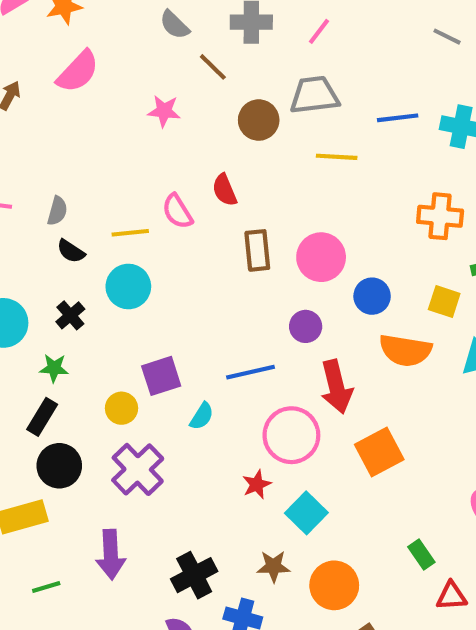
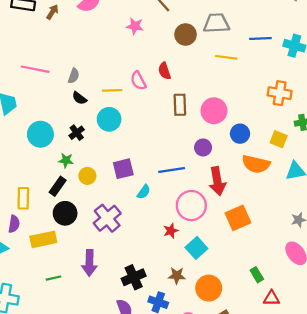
yellow circle: (121, 408) -> (87, 176), moved

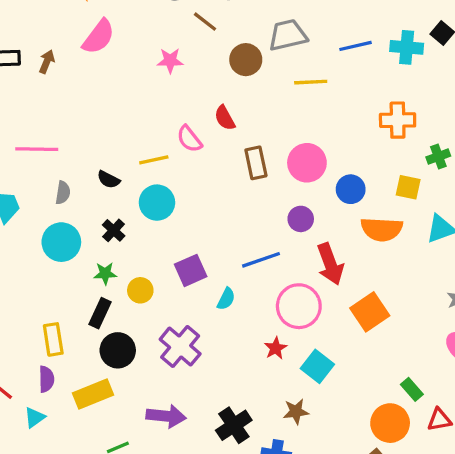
gray semicircle: (74, 76) -> (63, 193), moved
purple arrow: (89, 263) -> (166, 416), turned -75
orange circle: (209, 288) -> (390, 423), moved

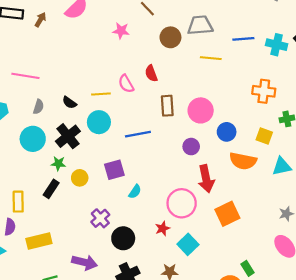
black cross: (114, 230) -> (68, 136), size x1.6
blue line: (261, 260) -> (138, 134), moved
purple cross: (180, 347) -> (100, 218), size x0.7
black circle: (118, 350) -> (123, 238), moved

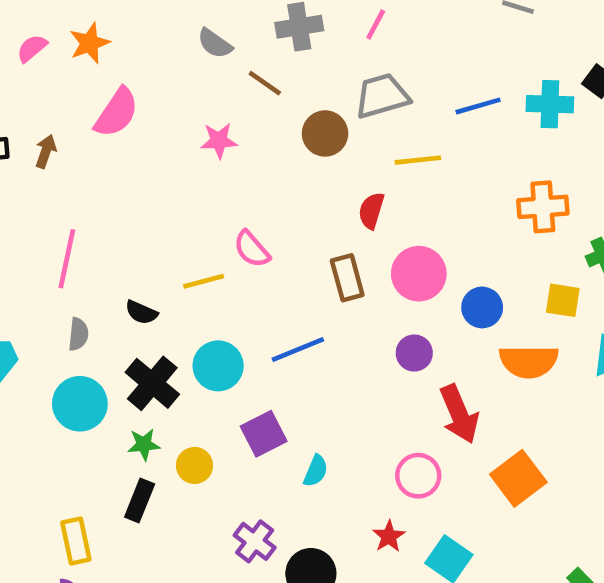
red semicircle: (151, 73) -> (371, 211), moved, turned 49
pink line: (25, 76) -> (67, 259), moved, turned -76
cyan circle: (99, 122) -> (218, 366), moved
pink circle: (182, 203) -> (418, 476), size x0.7

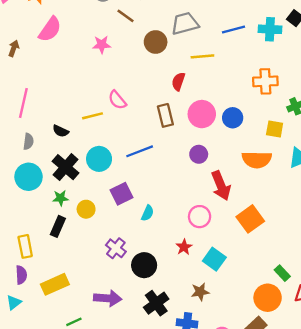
blue circle: (482, 307) -> (233, 118), moved

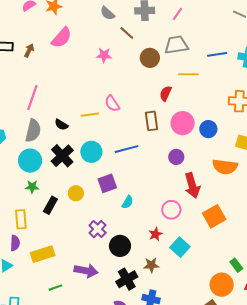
gray semicircle: (28, 141) -> (33, 131), size x1.6
green star: (61, 198) -> (32, 187), moved
brown star: (200, 292) -> (151, 265), moved

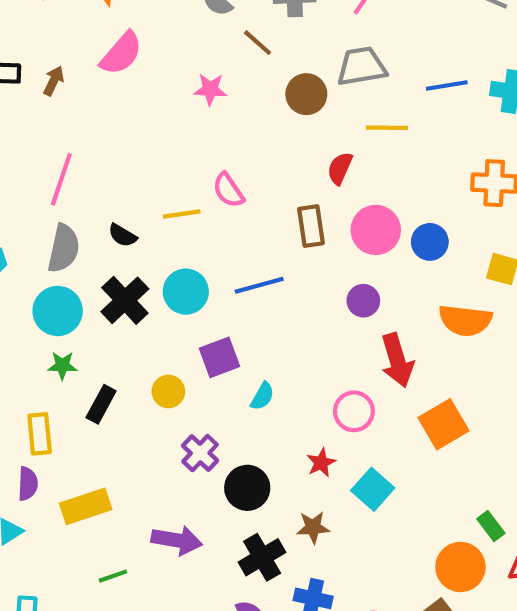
yellow circle: (76, 193) -> (168, 391), moved

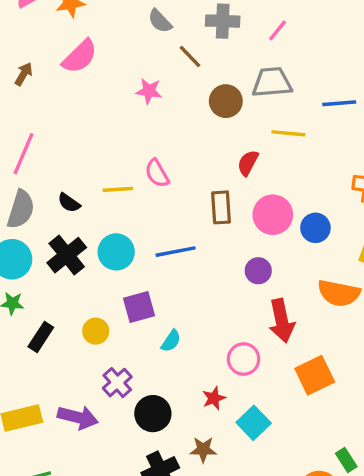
purple arrow: (177, 540) -> (78, 417), moved

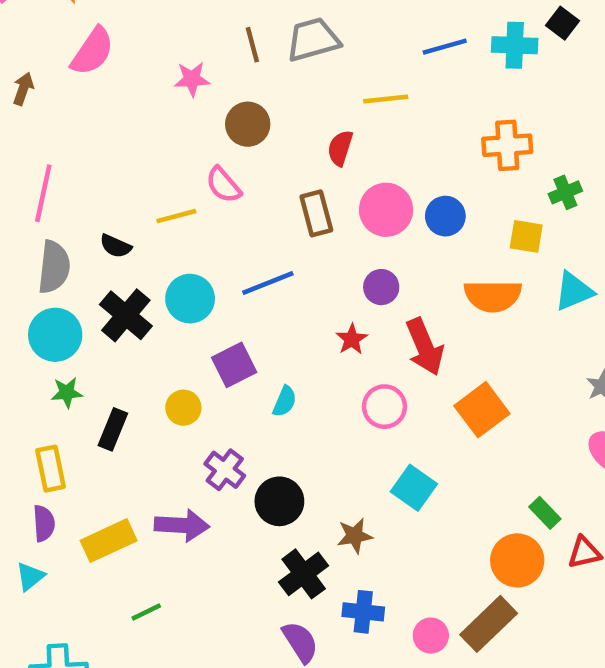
brown line: (190, 57) -> (252, 45), moved, turned 40
gray trapezoid: (272, 82) -> (313, 40), moved
brown circle: (226, 101) -> (248, 124), moved
red star: (214, 398) -> (352, 339), moved

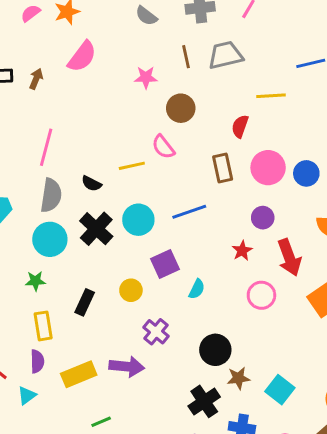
green star: (67, 393) -> (35, 281), moved
cyan square: (414, 488) -> (280, 390), moved
black circle: (279, 501) -> (215, 350), moved

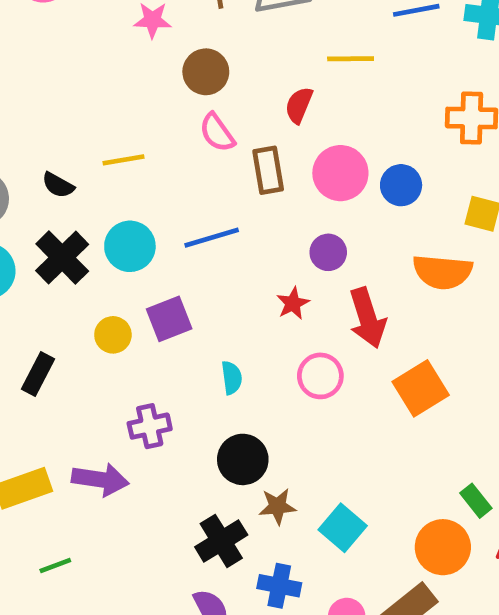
pink semicircle: (163, 147) -> (217, 133), moved
cyan semicircle: (197, 289) -> (232, 378), moved, turned -36
yellow circle: (131, 290) -> (113, 335), moved
purple cross: (156, 332) -> (150, 426), turned 35

